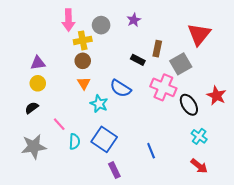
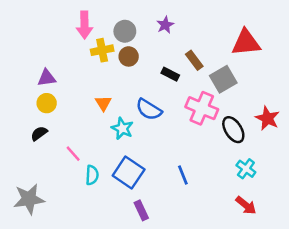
red triangle: (199, 34) -> (246, 43), turned 45
brown rectangle: (157, 49) -> (194, 60), turned -49
brown circle: (83, 61) -> (129, 56), moved
gray star: (34, 147) -> (29, 199), moved
blue line: (151, 151) -> (183, 175), moved

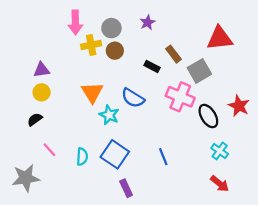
orange triangle: (103, 103) -> (92, 92), size x1.5
pink line: (73, 154) -> (49, 150), moved

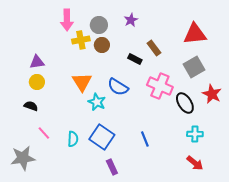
gray square: (199, 71) -> (194, 67), moved
black semicircle: (35, 119) -> (31, 106), turned 56
cyan cross: (220, 151) -> (195, 134), turned -35

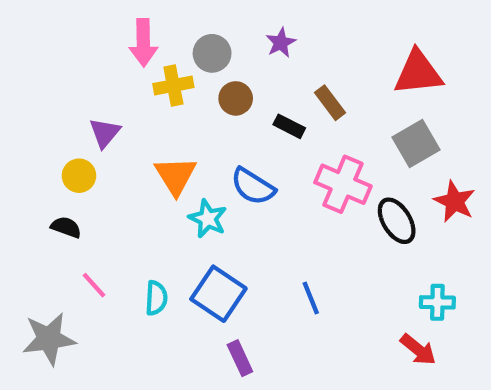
brown circle: (102, 45) -> (236, 98), moved
purple triangle: (37, 62) -> (105, 133), moved, turned -42
cyan cross: (195, 134) -> (437, 302), moved

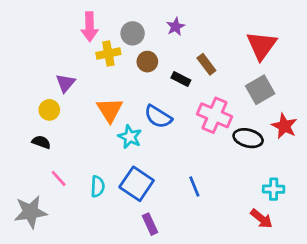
red triangle: (418, 73) -> (261, 45), turned -48
black ellipse: (397, 221) -> (248, 138), turned -44

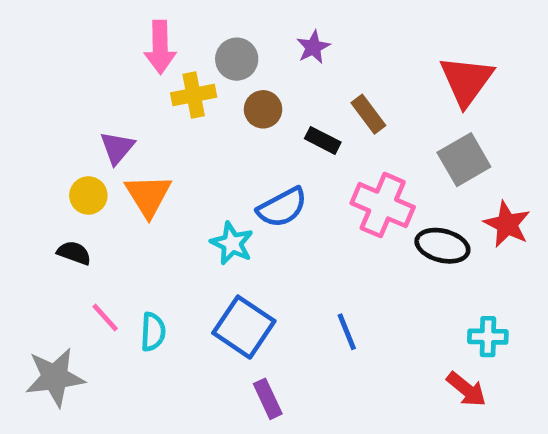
orange triangle: (110, 110) -> (148, 195), moved
blue semicircle: (158, 117) -> (282, 207), turned -60
cyan semicircle: (98, 186) -> (153, 332), moved

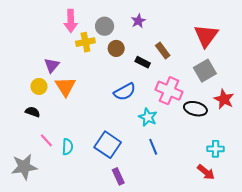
cyan star: (232, 243) -> (148, 117), moved

